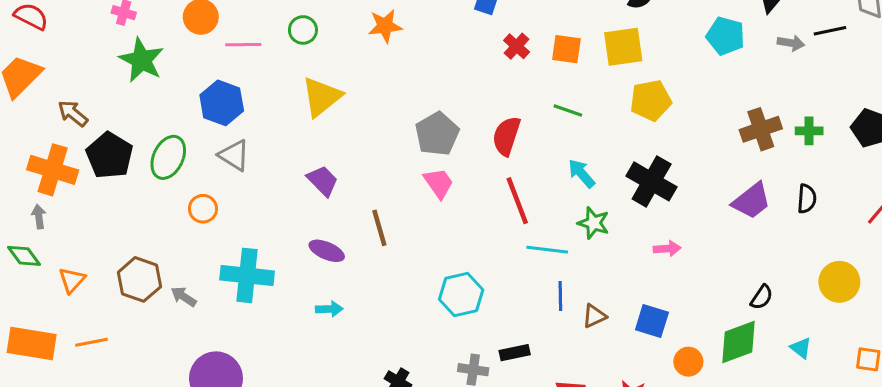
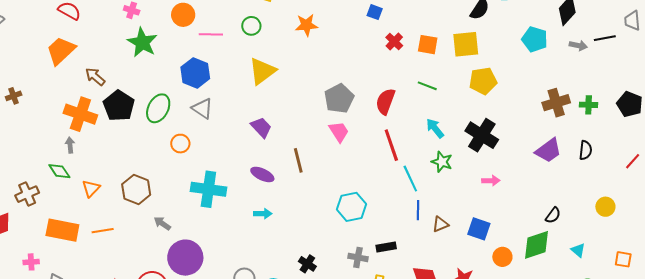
cyan line: (547, 250) -> (410, 179), turned 56
yellow circle: (839, 282) -> (605, 207), size x0.7
gray arrow: (184, 297) -> (162, 223), moved

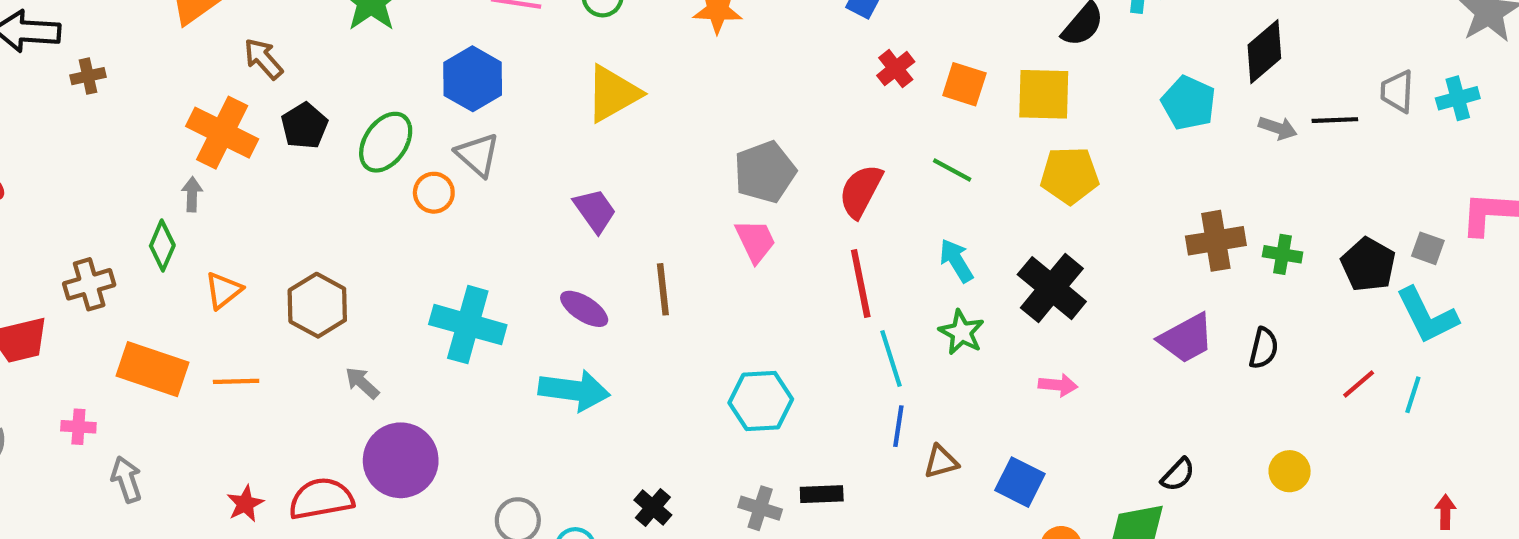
black pentagon: (119, 106) -> (304, 126), size x0.7
orange circle: (180, 144) -> (434, 193), moved
green diamond: (59, 171) -> (162, 246), turned 50
cyan arrow: (263, 214) -> (574, 390), size x1.8

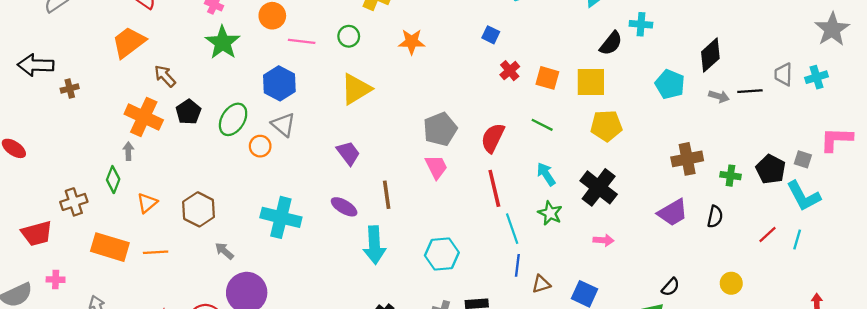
green cross: (1283, 254) -> (730, 176), moved
cyan arrow: (574, 390) -> (374, 245), moved, turned 81
pink cross: (78, 427) -> (56, 280), moved

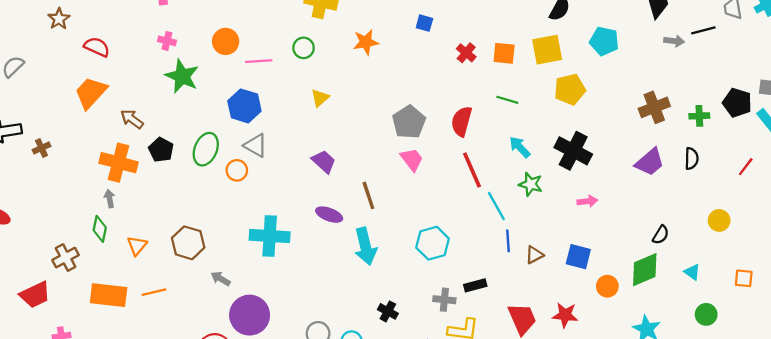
blue square: (491, 35) -> (424, 23), moved
cyan pentagon: (670, 84) -> (604, 41), moved
yellow triangle: (356, 89) -> (320, 98), size x0.6

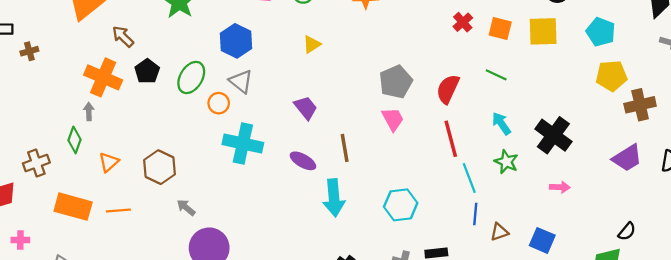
yellow pentagon: (570, 89) -> (611, 76), moved
cyan cross: (270, 236) -> (243, 144), moved

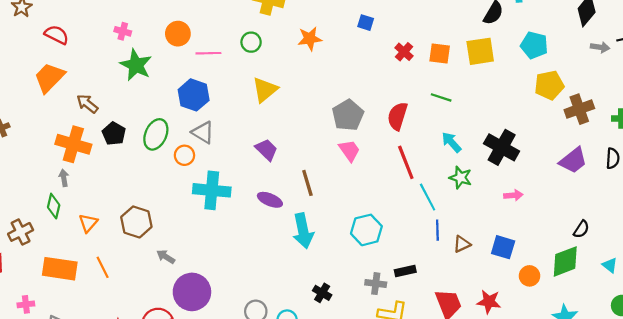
yellow triangle: (312, 44) -> (265, 90), size x1.5
orange line: (118, 211) -> (103, 267), turned 75
pink cross: (20, 240) -> (26, 304), moved

